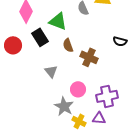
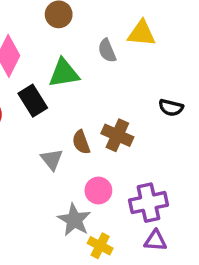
green triangle: (58, 21) -> (64, 73), turned -30
brown semicircle: (68, 45) -> (81, 142), moved
purple triangle: (99, 118) -> (155, 241), moved

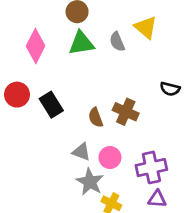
yellow triangle: (142, 33) -> (146, 27), turned 35
green triangle: (64, 73) -> (81, 43), moved
black rectangle: (33, 101) -> (51, 105), moved
gray triangle: (52, 159) -> (81, 152), moved, turned -30

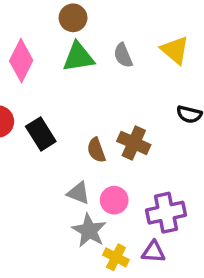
yellow triangle: (146, 27) -> (175, 50), moved
purple triangle: (157, 199) -> (153, 252), moved

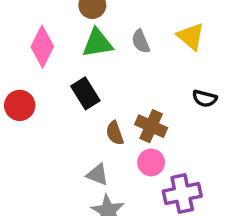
black rectangle: (41, 134) -> (85, 93), moved
pink circle: (114, 200) -> (151, 162), moved

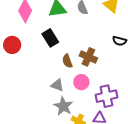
pink circle: (151, 162) -> (81, 82), moved

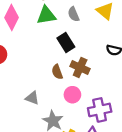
black rectangle: (50, 38) -> (66, 42), moved
gray triangle: (57, 85) -> (32, 98), moved

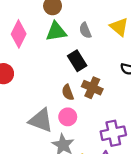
pink circle: (72, 95) -> (68, 117), moved
gray triangle: (32, 98) -> (41, 120), size x1.6

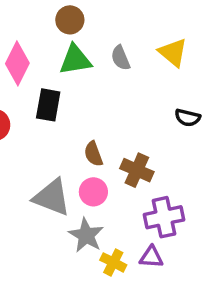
black rectangle: (77, 61) -> (48, 105), moved, turned 42
brown cross: (92, 88) -> (137, 170), moved

